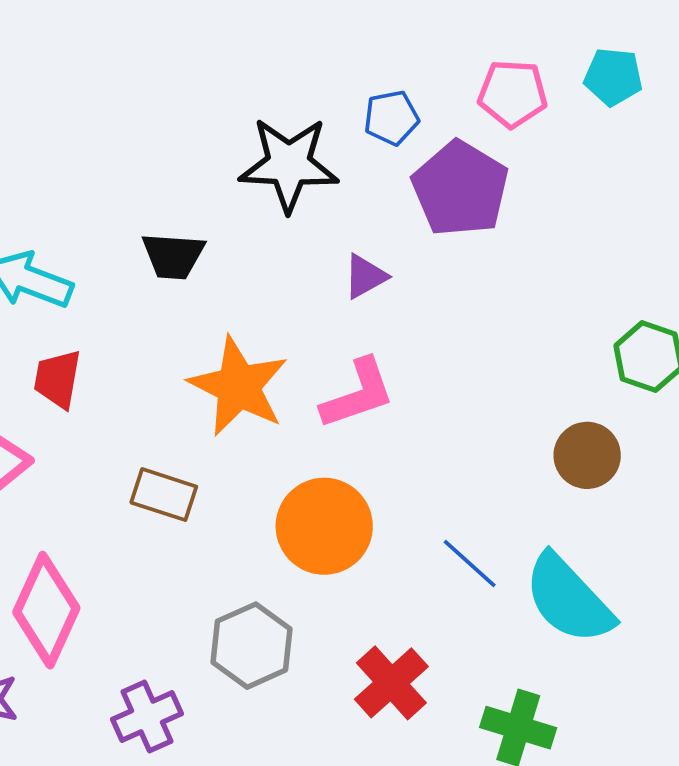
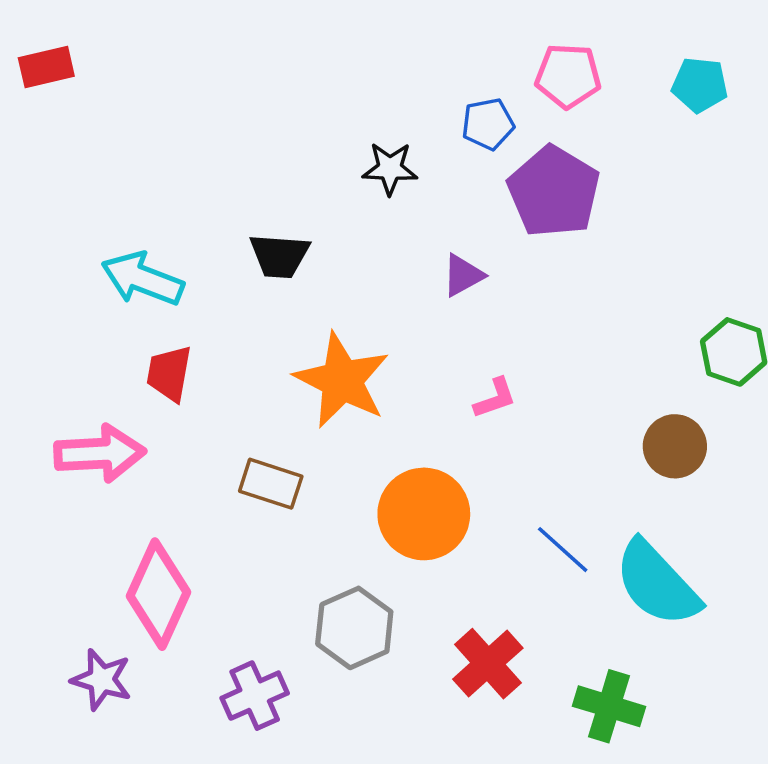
pink pentagon: (513, 94) -> (568, 76), moved
black star: (289, 164) -> (390, 169), size x0.6
pink L-shape: (358, 394) -> (495, 398), moved, size x0.6

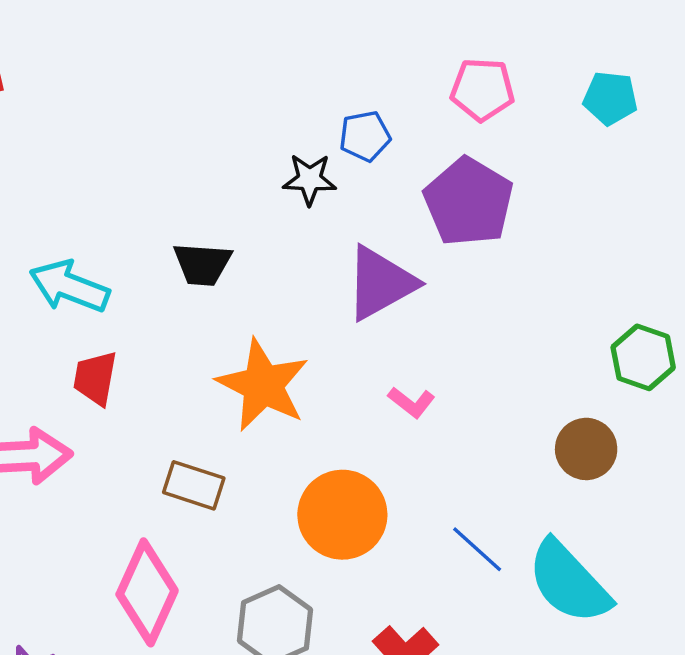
blue pentagon: (488, 124) -> (365, 136), moved
purple triangle: (463, 275) -> (380, 283), size x1.8
pink L-shape: (495, 398) -> (412, 402), turned 57
pink diamond: (158, 594) -> (147, 592), moved

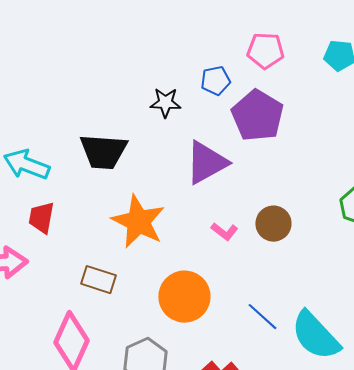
blue pentagon: (365, 136) -> (215, 81), moved
black trapezoid: (202, 264) -> (103, 152), size x1.4
brown circle: (586, 449) -> (273, 224), moved

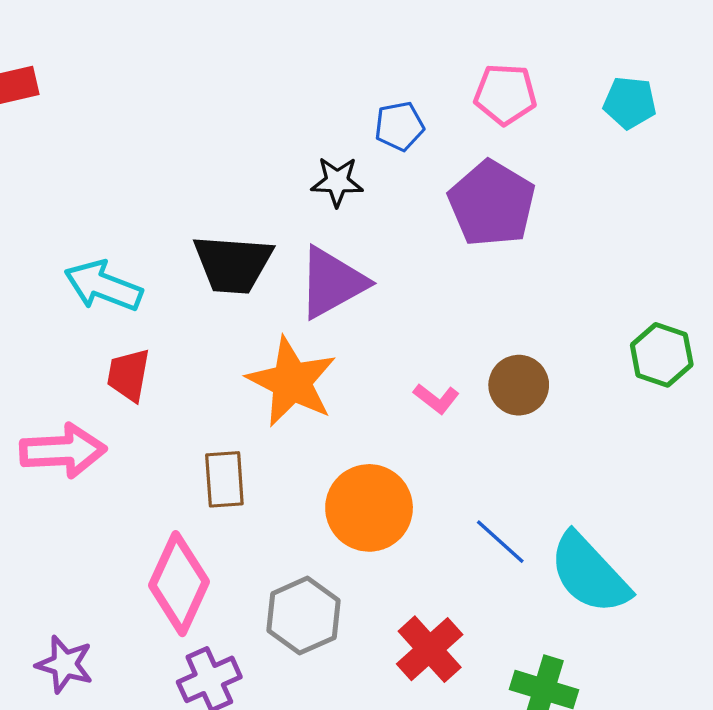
blue pentagon: (215, 81) -> (399, 126), moved
purple triangle: (206, 163) -> (332, 283), moved
brown rectangle: (98, 280) -> (224, 479), turned 68

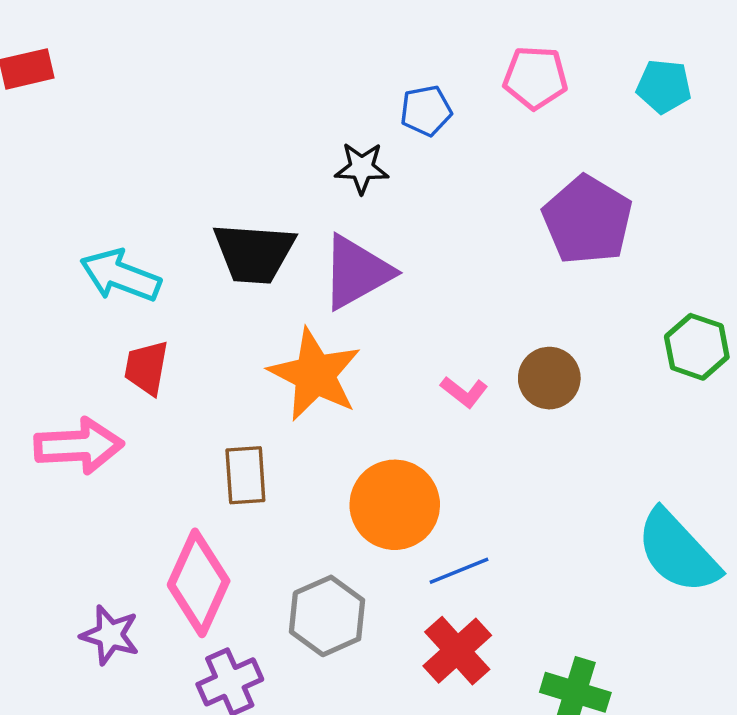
purple pentagon: (492, 204) -> (587, 220), moved
blue line: (500, 542) -> (459, 571), moved, turned -64
cyan semicircle: (589, 573) -> (678, 552), moved
purple star: (65, 664) -> (110, 635), moved

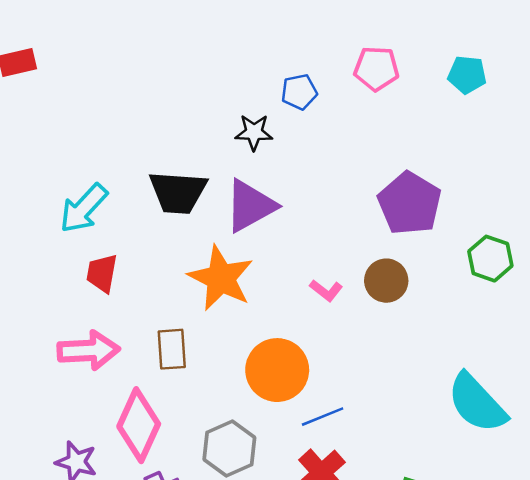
purple pentagon: (587, 220) -> (410, 203), moved
cyan arrow: (120, 276) -> (84, 208), turned -68
pink arrow: (79, 446) -> (88, 350), moved

